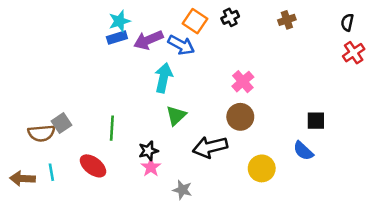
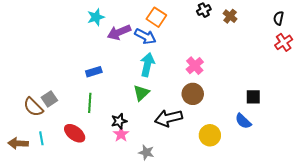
black cross: (230, 17) -> (204, 10), moved
brown cross: (287, 20) -> (230, 16), turned -32
blue rectangle: (117, 38) -> (94, 72), moved
cyan arrow: (163, 78) -> (147, 65), moved
brown semicircle: (41, 133) -> (33, 107), turned 50

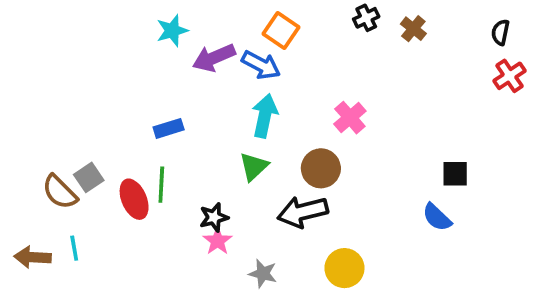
brown circle: (193, 94) -> (321, 168), moved
red ellipse: (75, 133) -> (134, 199), moved, turned 30
yellow circle: (210, 135) -> (344, 268), moved

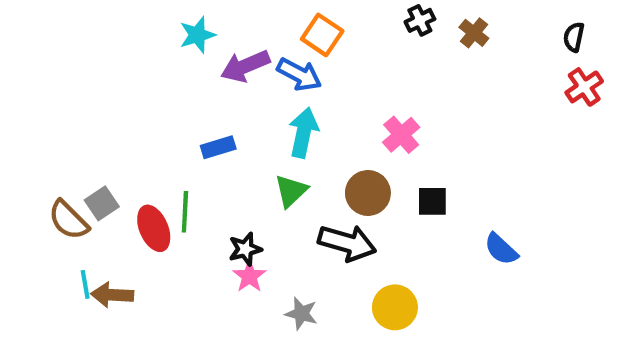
blue rectangle: (169, 128) -> (218, 147), moved
black square: (455, 174) -> (432, 201), moved
black arrow: (303, 212) -> (347, 243), turned -150
brown arrow: (33, 257) -> (112, 295), moved

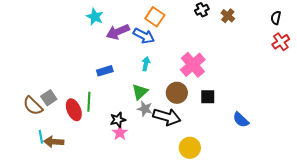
cyan star: (197, 35) -> (95, 17), turned -30
cyan arrow: (303, 133) -> (146, 64), size x0.6
pink cross: (401, 135) -> (193, 65), size x1.4
gray star: (301, 314) -> (145, 109), moved

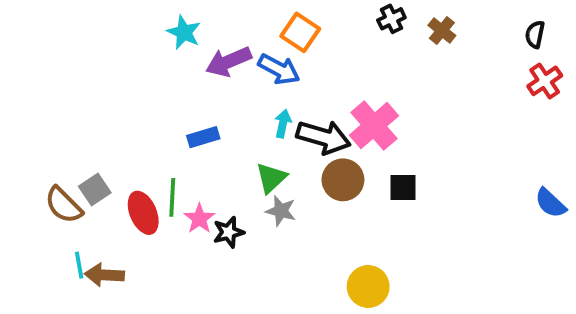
black arrow: (167, 117) -> (324, 137), moved
blue semicircle: (241, 120) -> (550, 203), moved
pink star: (120, 133) -> (199, 219), moved

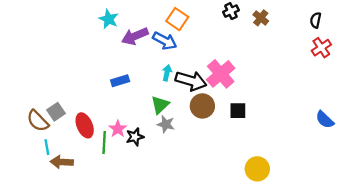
green line: (172, 197) -> (104, 143), moved
cyan line: (79, 265) -> (47, 147), moved
yellow circle: (368, 287) -> (257, 169), moved

